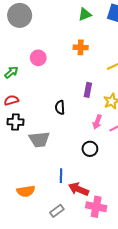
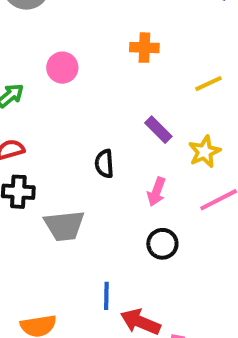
purple rectangle: (88, 90) -> (158, 130), turned -56
pink arrow: (97, 122) -> (156, 192), moved

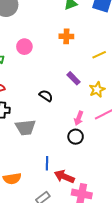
black semicircle: (104, 164) -> (46, 96), turned 128
pink arrow: (156, 192) -> (79, 118), moved

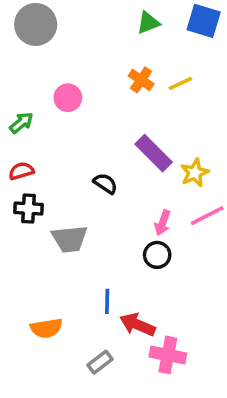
orange cross: (66, 36) -> (141, 80), turned 32
yellow line: (99, 55) -> (180, 83), moved
purple rectangle: (74, 78) -> (154, 153), size x1.5

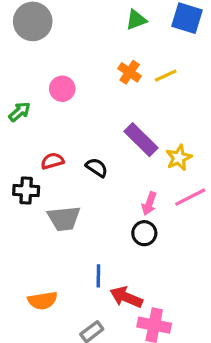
red semicircle: (21, 171) -> (52, 161), moved

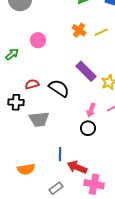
black semicircle: (97, 168) -> (59, 88), size x1.5

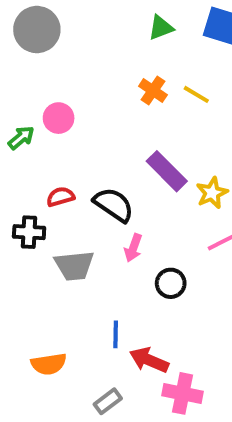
yellow line: (101, 32) -> (196, 94), turned 56
pink circle: (38, 40) -> (59, 118), moved
pink arrow: (91, 110) -> (133, 248), moved

